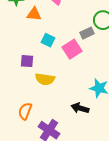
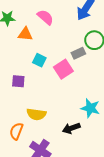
yellow semicircle: (45, 79) -> (36, 114), moved
black arrow: (80, 108) -> (71, 128), turned -36

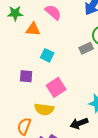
pink square: (63, 69) -> (56, 87), moved

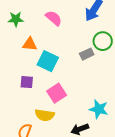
orange triangle: (33, 29) -> (30, 44), moved
cyan square: (47, 55) -> (48, 61), size x1.5

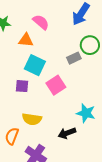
orange triangle: (30, 44) -> (26, 40), moved
purple square: (27, 82) -> (22, 86), moved
pink square: (57, 93) -> (56, 85), moved

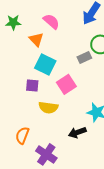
orange triangle: (26, 40) -> (36, 39), turned 42
yellow semicircle: (32, 119) -> (48, 107), moved

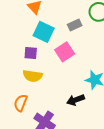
gray rectangle: (84, 57) -> (75, 25), moved
yellow semicircle: (48, 107) -> (33, 76), moved

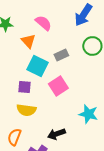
gray rectangle: (75, 25) -> (61, 55), moved
black arrow: (76, 100) -> (56, 134), moved

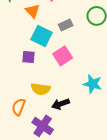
yellow semicircle: (26, 110) -> (41, 89), moved

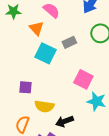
pink square: (63, 56) -> (83, 79), moved, turned -30
purple square: (29, 57) -> (25, 87), moved

